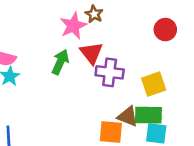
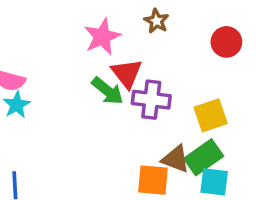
brown star: (94, 14) -> (156, 21), moved
green arrow: (60, 62) -> (108, 91), moved, turned 105
green rectangle: (148, 115) -> (204, 157), turned -36

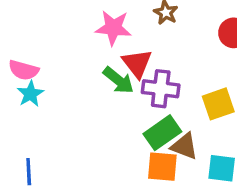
pink star: (102, 37) -> (113, 28), turned 30
green rectangle: (204, 157) -> (162, 133), moved

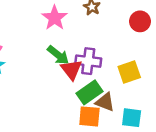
pink star: (113, 28) -> (55, 18), turned 30
red triangle: (137, 63) -> (71, 70), moved

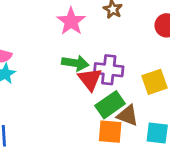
green arrow: (58, 55) -> (75, 63), turned -30

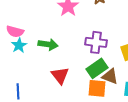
green arrow: (75, 63) -> (48, 44), moved
red triangle: (90, 79) -> (60, 75), moved

